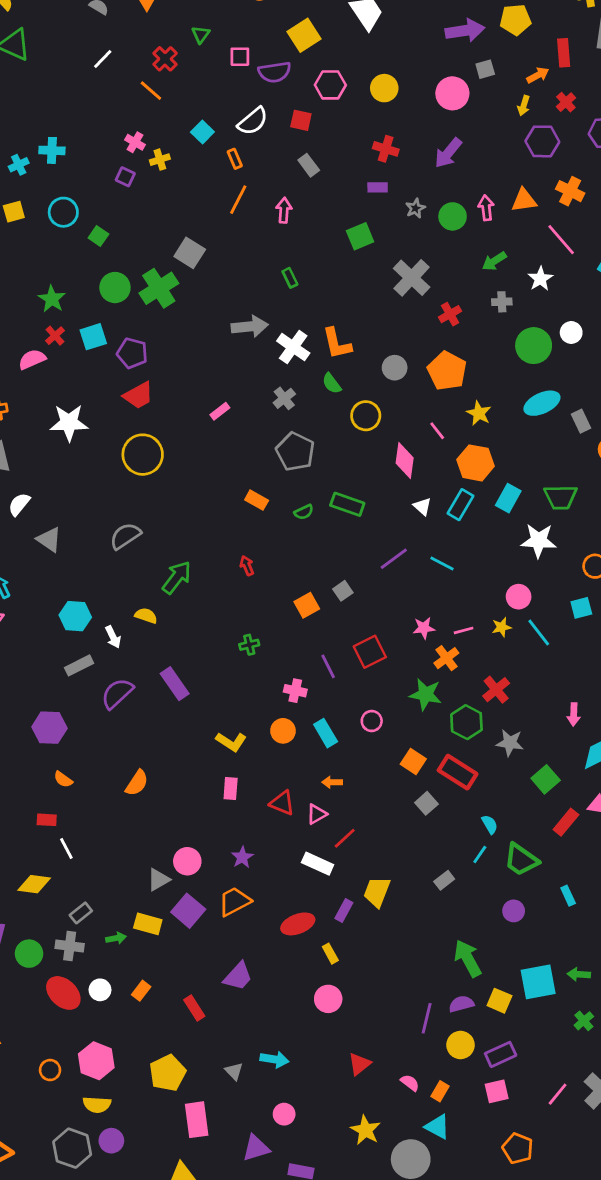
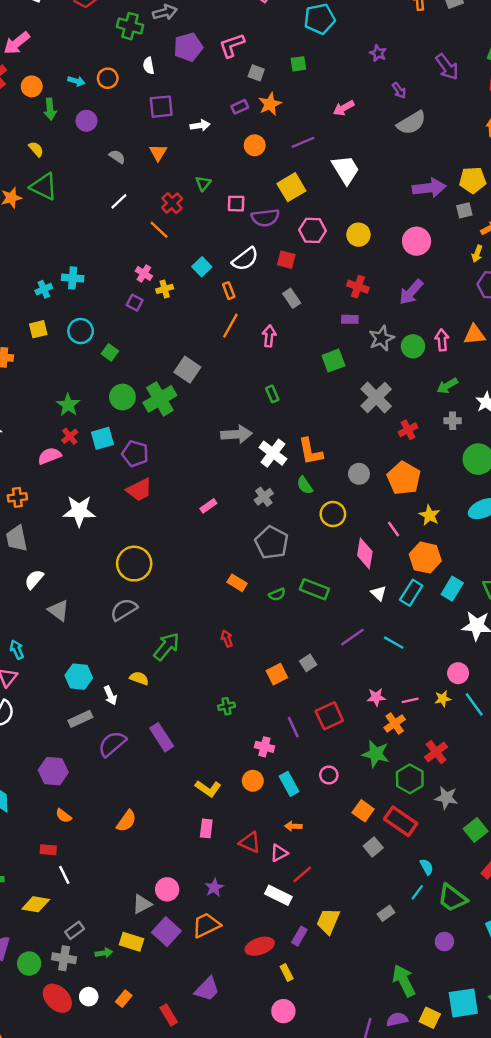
gray square: (485, 69) -> (464, 210), moved
gray star: (415, 208) -> (381, 338), size x1.5
yellow circle: (143, 455) -> (134, 564), moved

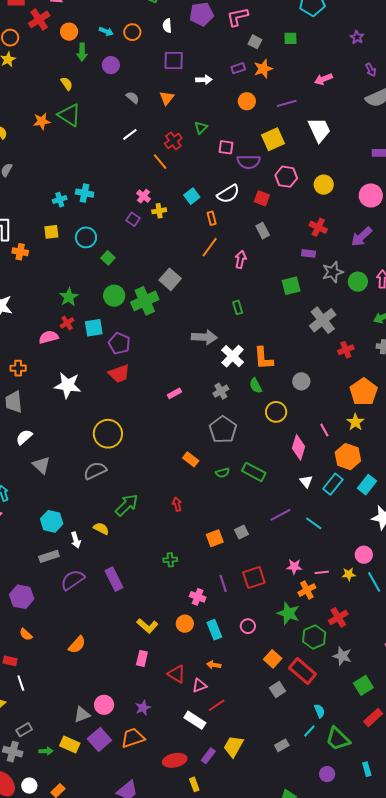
orange pentagon: (404, 478) -> (364, 392), moved

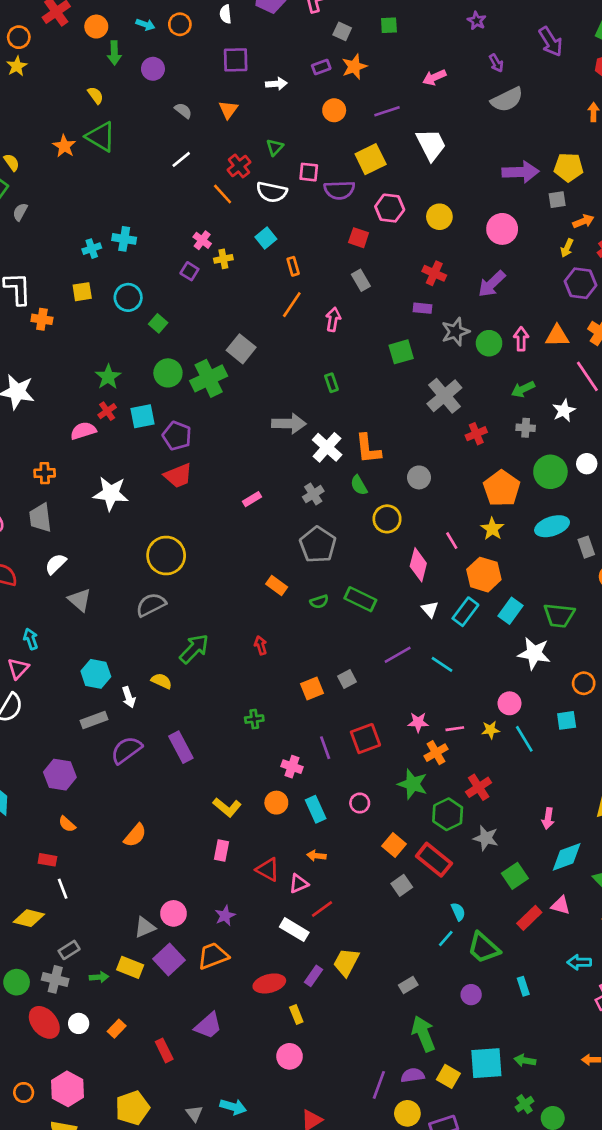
orange star: (42, 121) -> (64, 146), turned -30
white semicircle: (228, 194) -> (272, 192), moved, turned 45
gray rectangle: (282, 745) -> (408, 985), moved

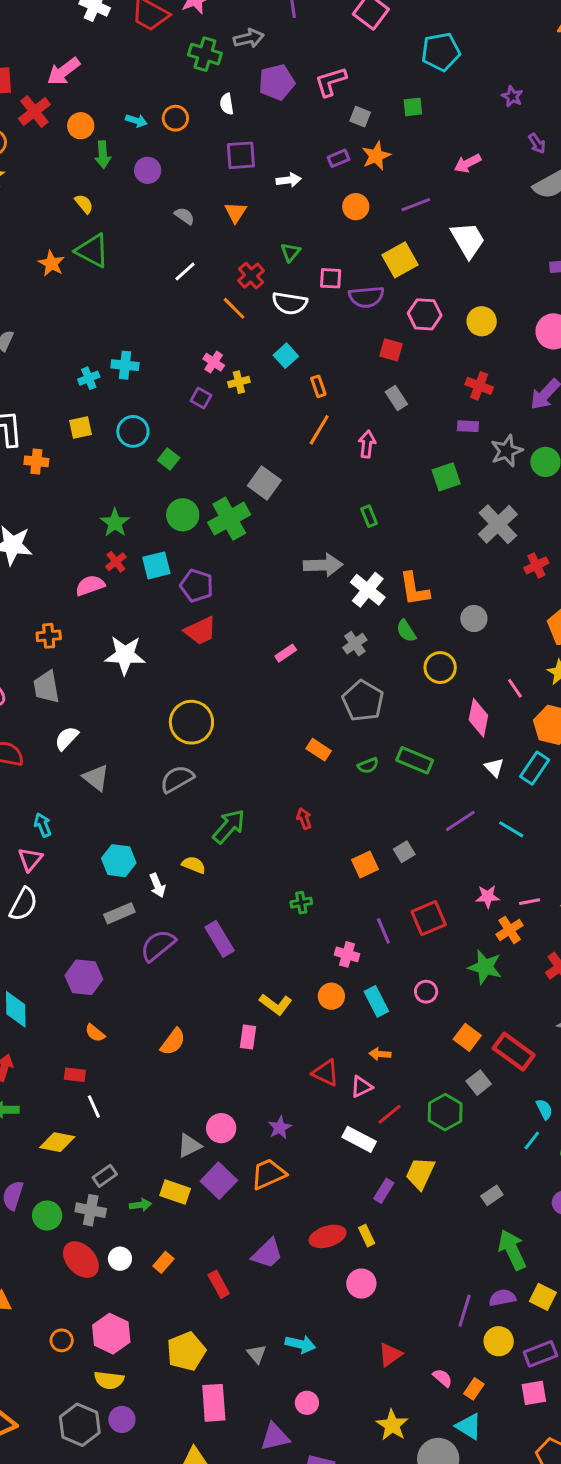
green hexagon: (448, 814) -> (445, 1112), moved
pink rectangle: (221, 851) -> (248, 1037), moved
red ellipse: (269, 983) -> (328, 1236), moved

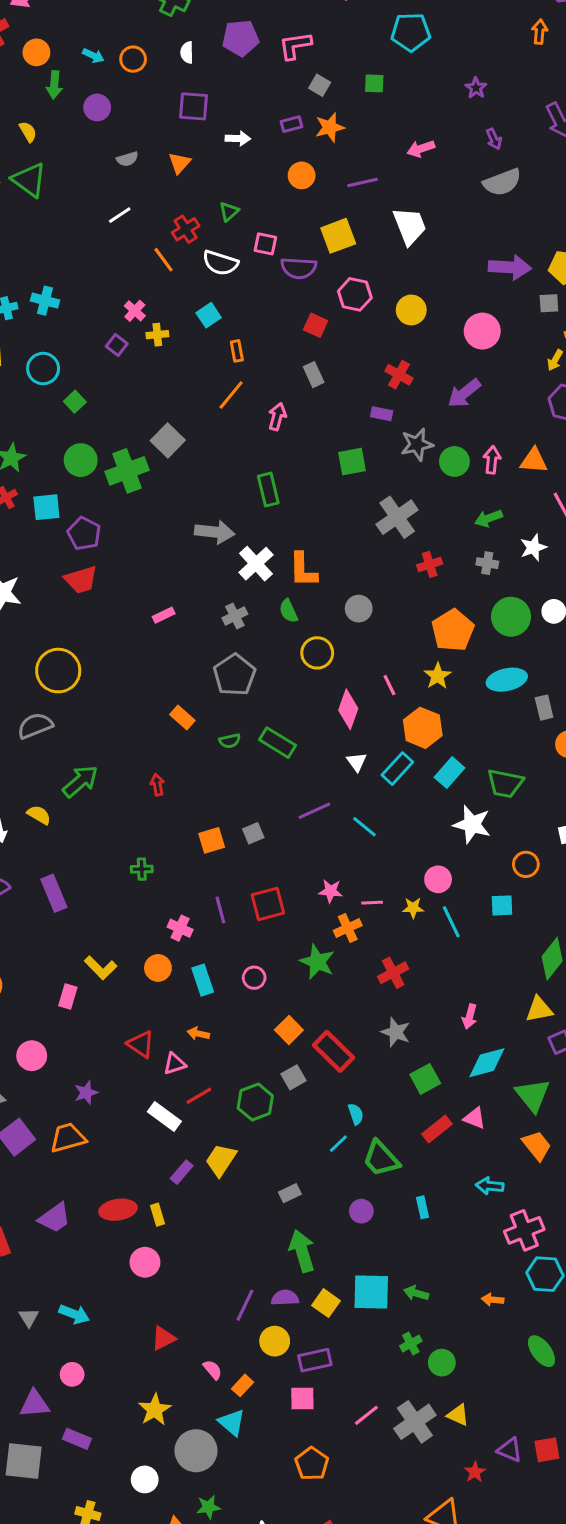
gray semicircle: (184, 216) -> (127, 159), turned 120
green rectangle: (369, 516) -> (268, 490), size x1.5
pink circle: (221, 1128) -> (32, 1056), moved

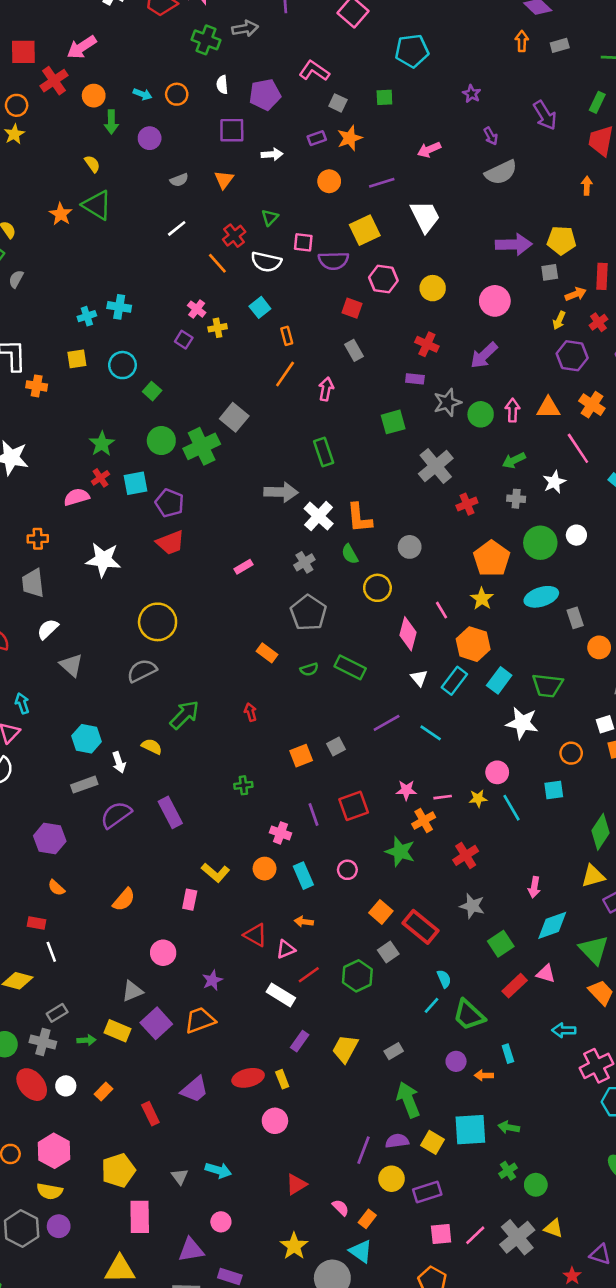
purple pentagon: (241, 38) -> (265, 95), moved
pink L-shape: (295, 46) -> (314, 71), turned 48
yellow trapezoid: (221, 1160) -> (345, 1049), moved
orange arrow: (493, 1300) -> (484, 1075), moved
pink square: (302, 1398) -> (441, 1234), moved

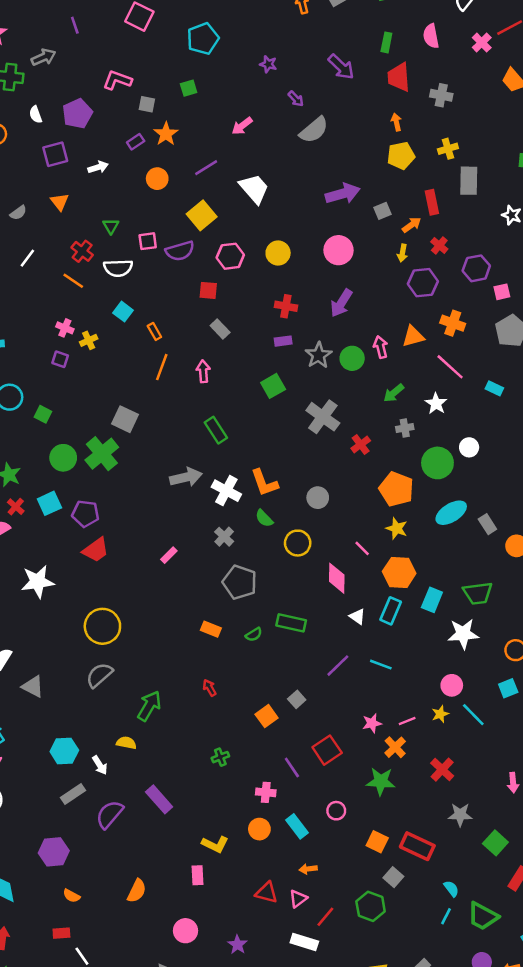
yellow pentagon: (561, 240) -> (401, 156), moved

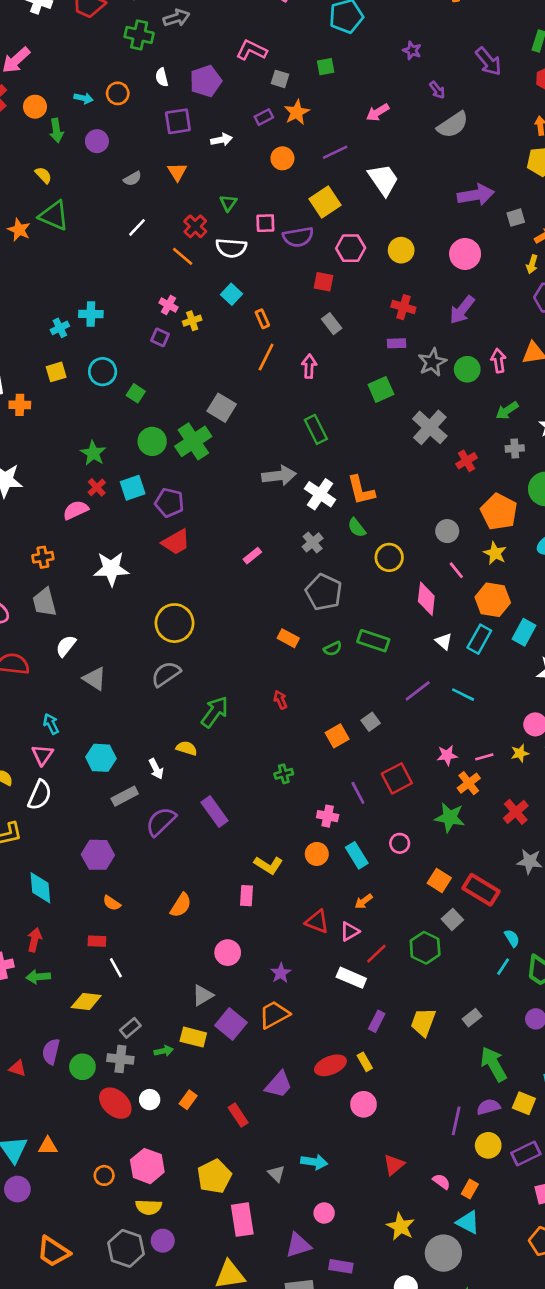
gray circle: (318, 498) -> (447, 531), moved
cyan hexagon: (64, 751) -> (101, 758), moved
orange arrow: (308, 869) -> (364, 901), turned -36

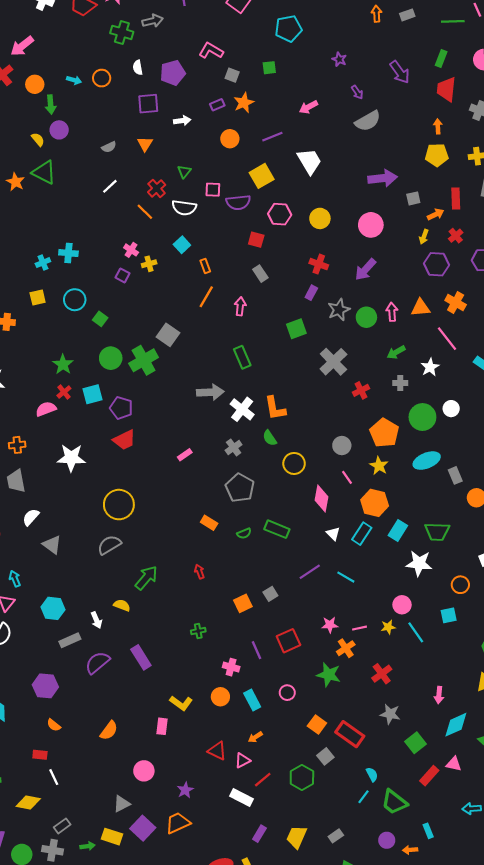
purple circle: (97, 141) -> (59, 130), moved
purple rectangle: (397, 343) -> (311, 293), turned -64

